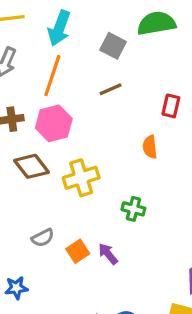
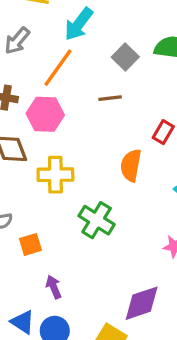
orange semicircle: (150, 147) -> (131, 165), size x1.4
green cross: (133, 209) -> (97, 220), size x1.5
purple arrow: (108, 254) -> (54, 287), moved

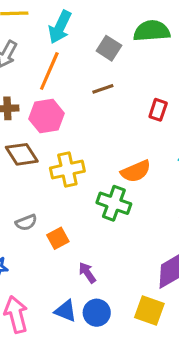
orange semicircle: (131, 165) -> (136, 171), moved, turned -112

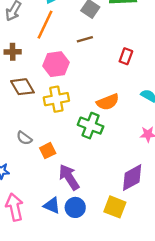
pink hexagon: (47, 116) -> (56, 64), moved
gray semicircle: (26, 222) -> (24, 138), turned 56
purple arrow: (87, 273) -> (69, 177), size x1.6

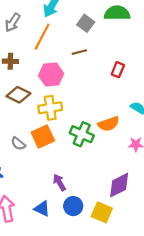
brown diamond: (22, 87) -> (18, 95), turned -35
orange semicircle: (108, 102) -> (109, 124), moved
orange square: (48, 151) -> (43, 136), moved, size x1.5
purple arrow: (69, 177) -> (59, 182), size x0.7
blue circle: (75, 207) -> (73, 206), moved

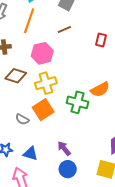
blue circle: (73, 206) -> (68, 169), moved
blue triangle: (42, 209) -> (30, 154), moved

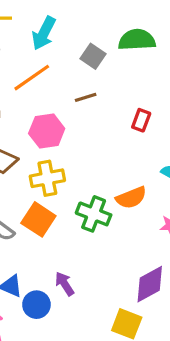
orange line: (29, 21) -> (32, 78), turned 30
orange square: (43, 110) -> (38, 219), turned -30
blue circle: (68, 169) -> (36, 305), moved

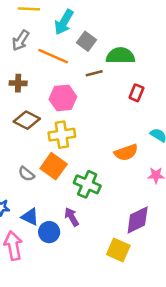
green semicircle: (137, 40) -> (120, 56), moved
gray square: (93, 56) -> (87, 41), moved
orange line: (32, 78) -> (53, 56), turned 56
green cross: (94, 214) -> (87, 184), moved

